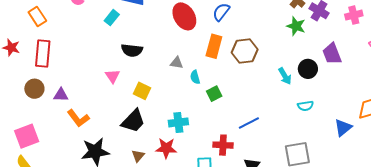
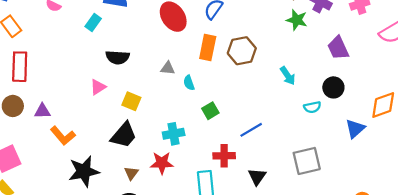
black circle: (308, 69) -> (333, 87), moved
pink triangle: (113, 76) -> (98, 87), turned 35
green square: (214, 94) -> (210, 111), moved

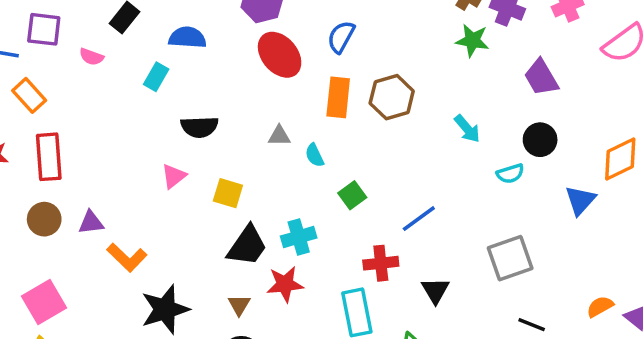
black trapezoid: (124, 135) -> (247, 246), moved

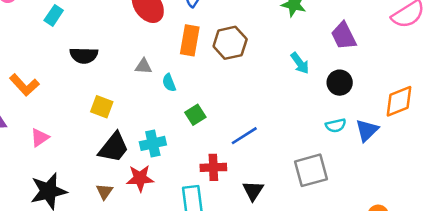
cyan arrow: (467, 129) -> (300, 63), moved
cyan semicircle: (510, 174) -> (336, 125), moved
pink triangle: (174, 176) -> (40, 137), moved
orange L-shape: (127, 257) -> (24, 85), moved

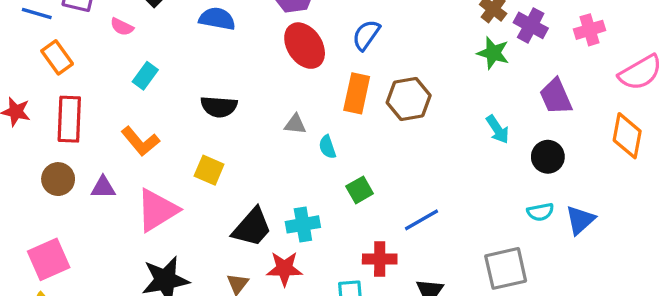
cyan rectangle: (54, 15) -> (145, 76), moved
orange diamond: (399, 101) -> (627, 136), moved, turned -60
yellow square: (102, 107) -> (209, 170), moved
pink triangle: (40, 137) -> (157, 210), size x1.8

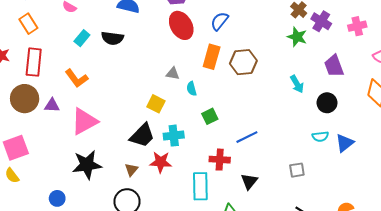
black semicircle: (219, 107) -> (112, 38), moved
yellow square: (209, 170) -> (156, 104), moved
brown circle: (58, 179) -> (25, 99), size x1.4
gray square: (506, 268) -> (297, 170), size x0.6

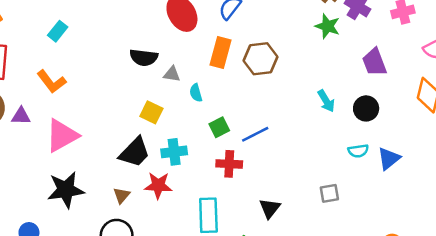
black semicircle: (112, 38) -> (144, 58), moved
cyan arrow: (297, 84) -> (326, 101), moved
blue line: (247, 137) -> (255, 134), moved
red cross: (220, 160) -> (229, 164), moved

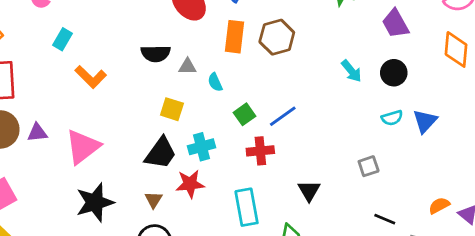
orange L-shape: (51, 82) -> (91, 77), moved

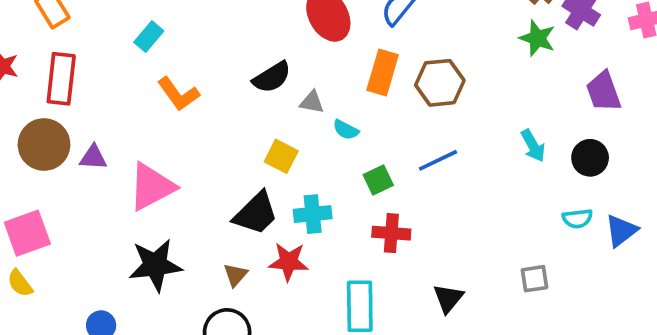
black semicircle: (156, 54) -> (272, 77), turned -40
cyan semicircle: (215, 82) -> (346, 130), turned -48
blue line: (283, 116) -> (438, 160), moved

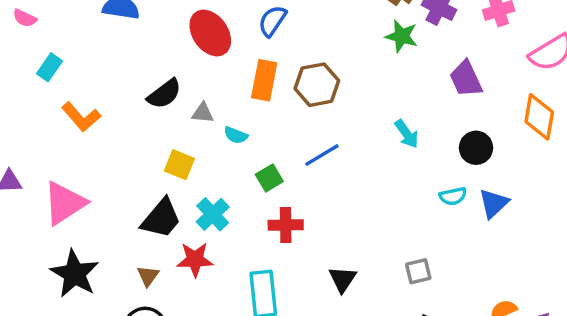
black circle: (590, 158) -> (476, 148), moved
cyan cross: (313, 214) -> (213, 214), turned -32
black star: (155, 265) -> (75, 274), turned -30
gray square: (535, 279) -> (418, 271), moved

